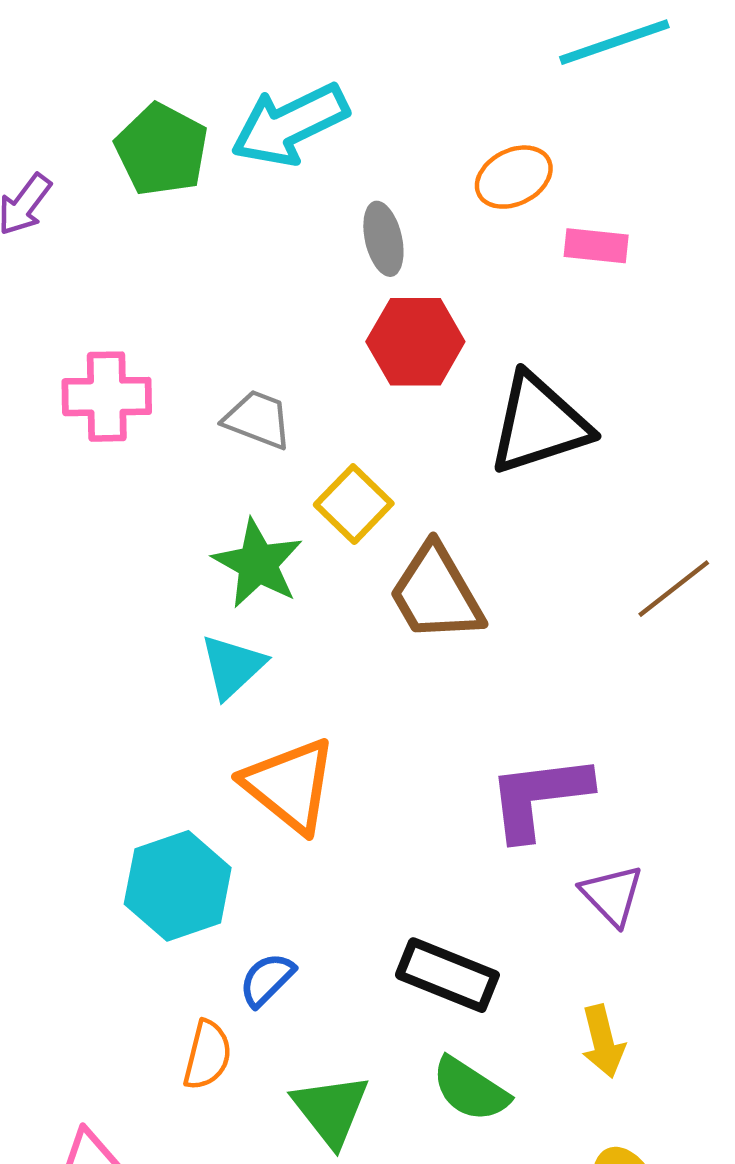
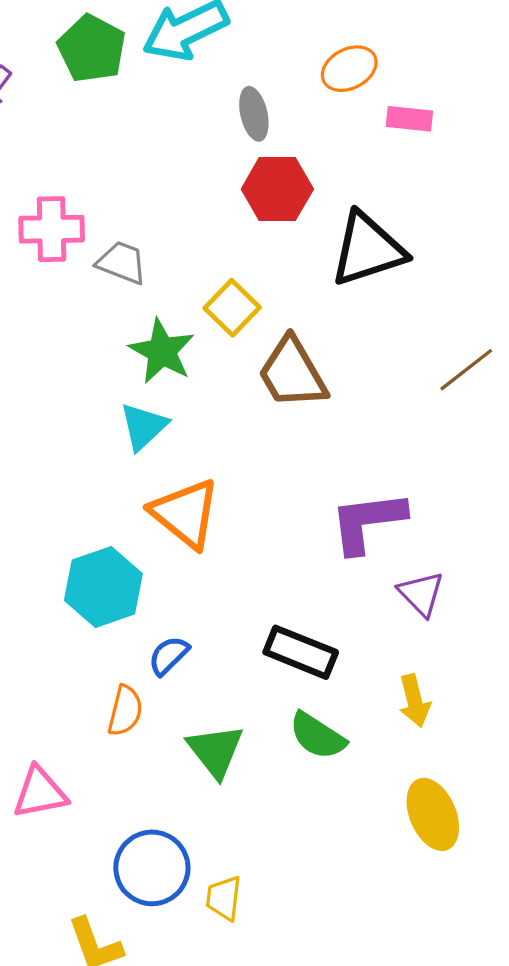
gray trapezoid: (258, 419) -> (122, 263), moved

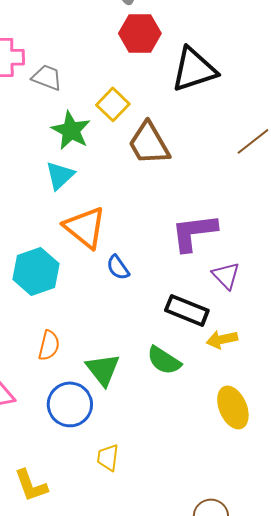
black rectangle: (301, 652) -> (187, 310), moved
blue semicircle: (169, 656) -> (118, 267), moved, turned -80
yellow arrow: (414, 701) -> (222, 339), turned 92
blue circle: (152, 868) -> (70, 404), moved

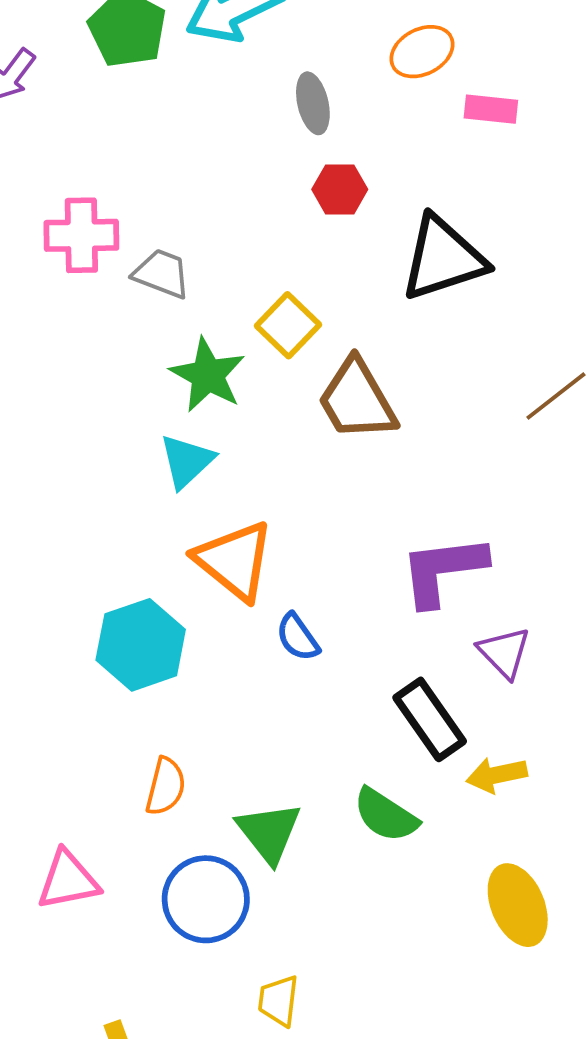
red hexagon: (140, 33) -> (340, 189), size x0.7
black rectangle: (187, 310) -> (430, 719), turned 33

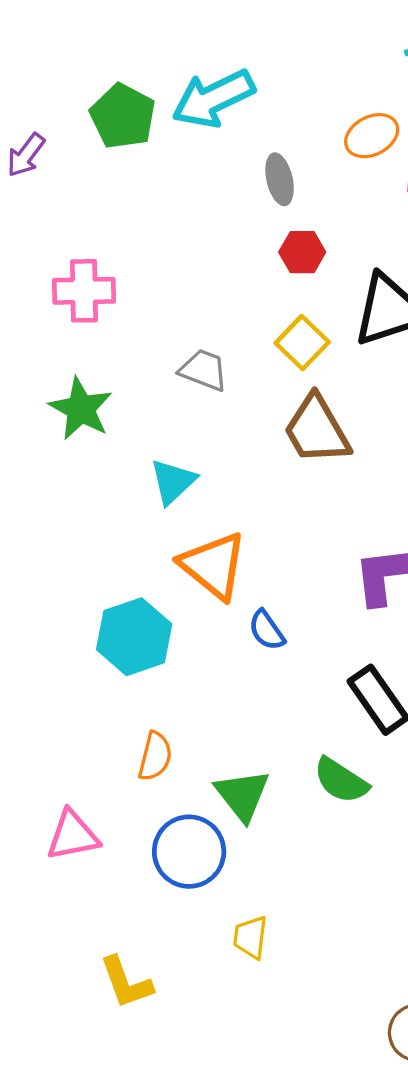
gray trapezoid: (162, 274) -> (204, 370), moved
yellow square: (288, 325) -> (302, 343), moved
green star: (208, 375) -> (81, 409), moved

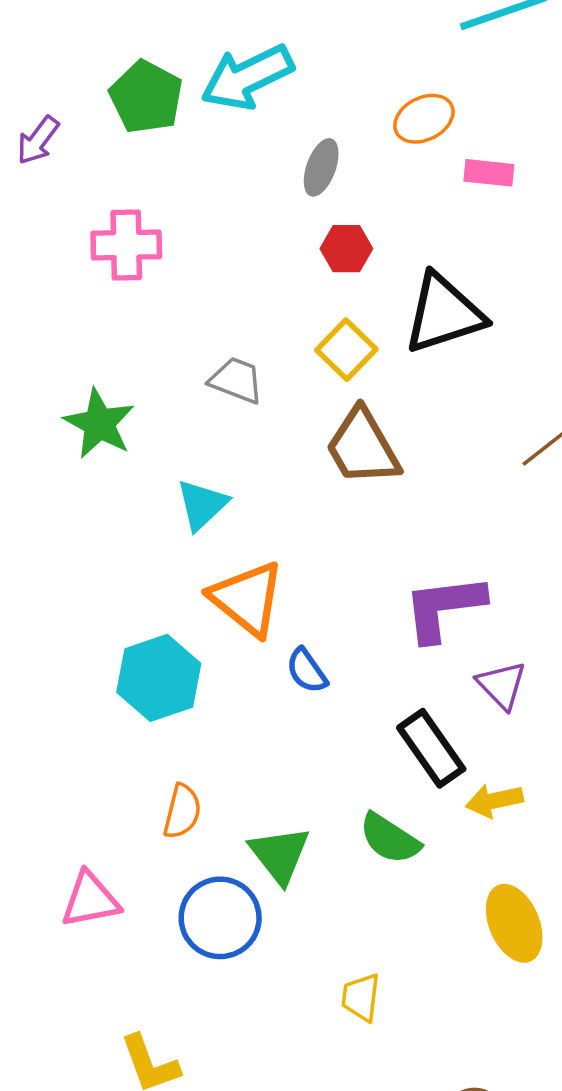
gray ellipse: (280, 179) -> (321, 167), turned 33
pink cross: (84, 291) -> (126, 245), moved
yellow trapezoid: (250, 937) -> (361, 997), moved

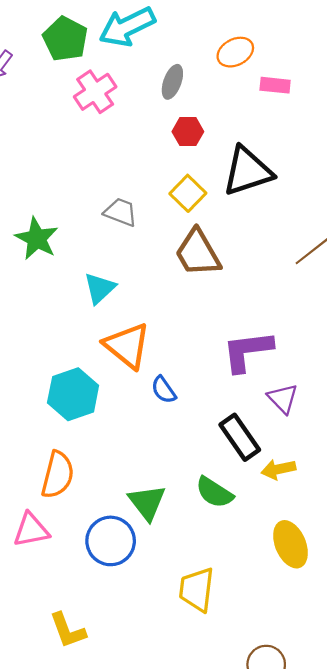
pink cross: (126, 245) -> (95, 92), moved, turned -33
orange semicircle: (182, 811) -> (58, 475), moved, size x1.4
yellow trapezoid: (361, 997) -> (197, 590), size x1.5

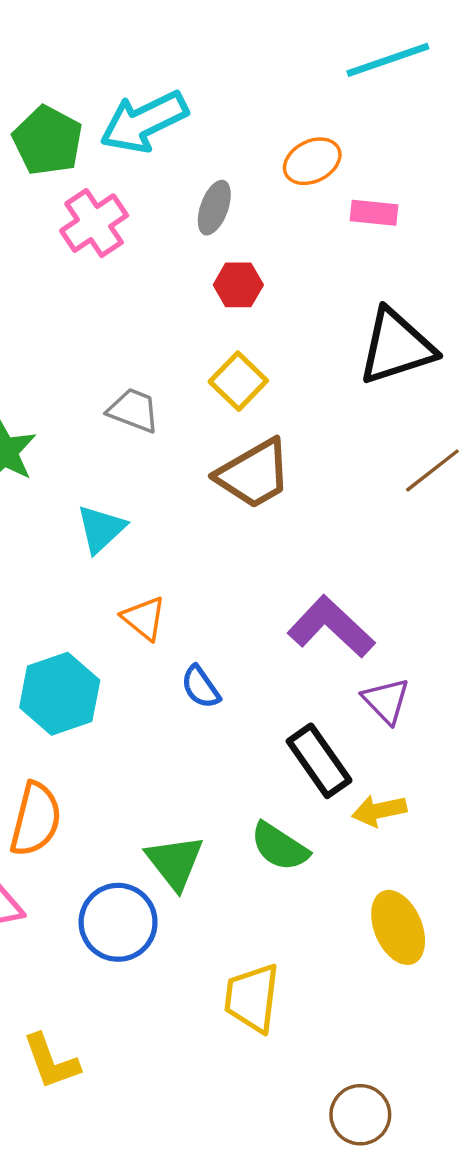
black triangle: (247, 171) -> (396, 347), moved
brown trapezoid: (198, 253) -> (254, 474), turned -90
orange triangle: (127, 346) -> (144, 618), size x0.6
purple L-shape: (247, 351) -> (331, 627), turned 50

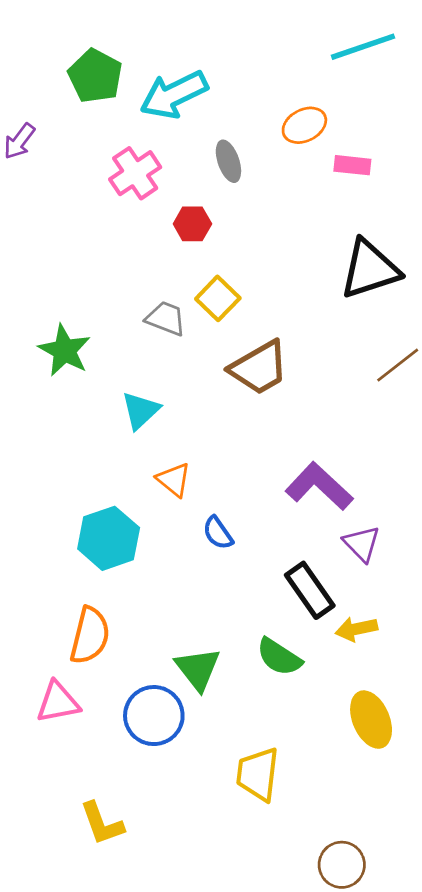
green pentagon: (48, 141) -> (95, 76), moved
gray ellipse: (214, 208) -> (228, 161), turned -39
red hexagon: (238, 285) -> (192, 224), moved
yellow square: (238, 381) -> (218, 298), moved

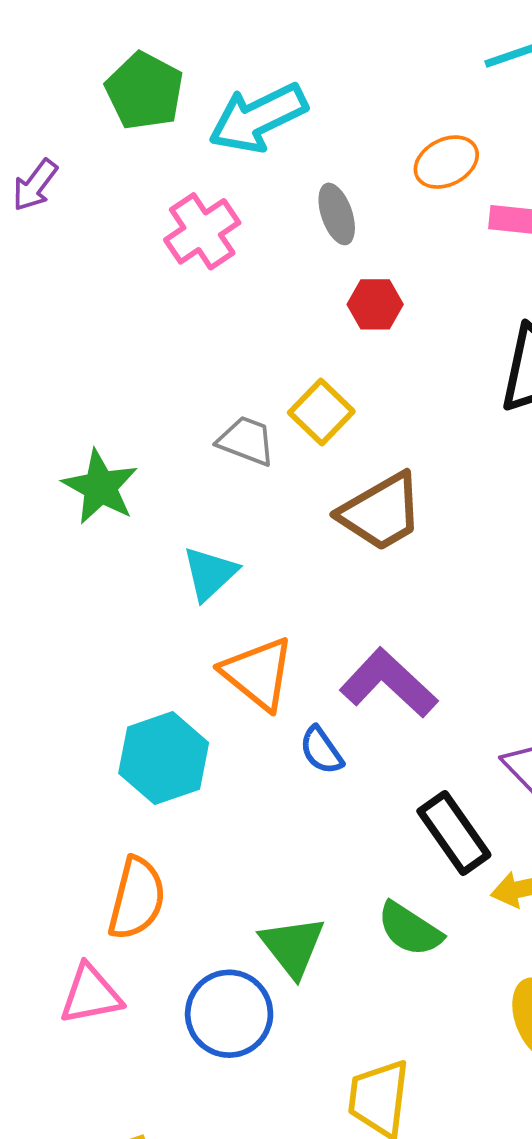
red hexagon: (192, 224) -> (375, 304), moved
orange triangle: (174, 480) -> (258, 673), size x1.5
purple L-shape: (319, 486) -> (389, 683), moved

